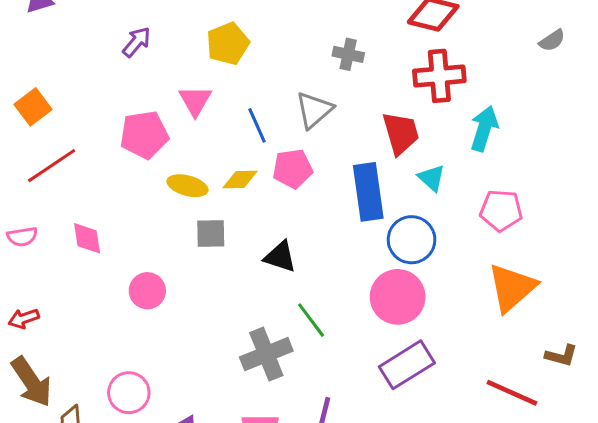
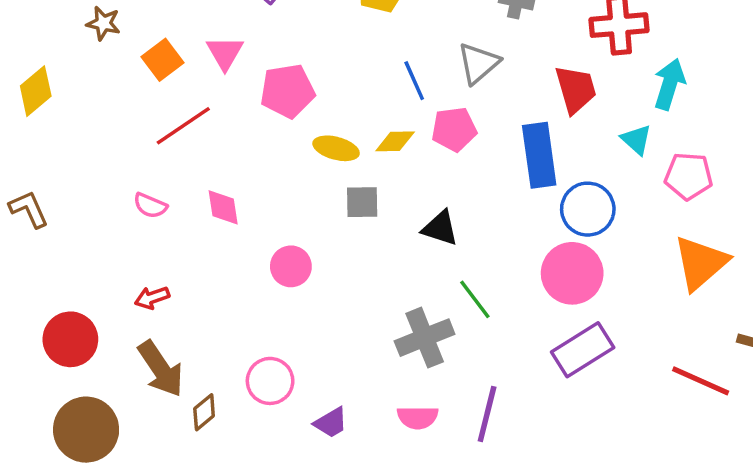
pink triangle: (195, 101) -> (225, 53), moved
cyan triangle: (432, 178) -> (636, 140), moved
pink semicircle: (22, 237) -> (150, 206), turned 32

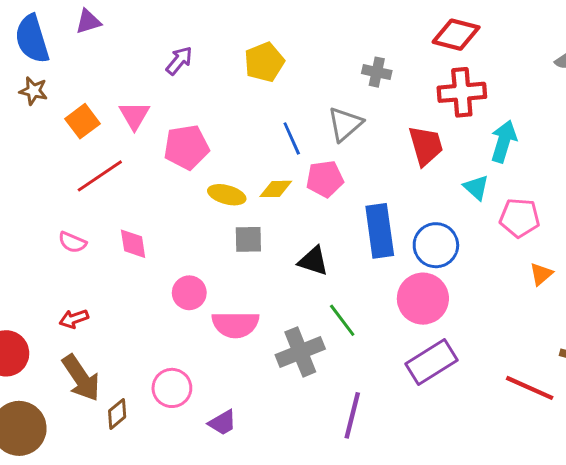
blue rectangle: (539, 155) -> (380, 231), moved
orange triangle: (701, 263) -> (541, 274), moved, size x0.5
pink semicircle: (418, 417) -> (235, 325), moved, size x1.4

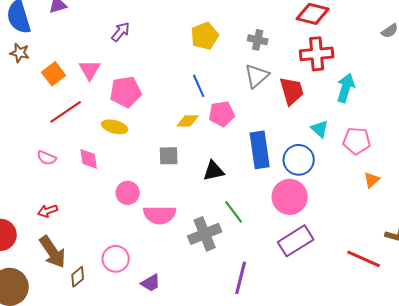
yellow pentagon: (264, 62) -> (205, 36), moved
gray triangle: (345, 124) -> (257, 76), moved
cyan triangle: (476, 188) -> (320, 129), moved
yellow ellipse: (227, 195) -> (115, 127), moved
black triangle: (313, 261) -> (214, 171), turned -30

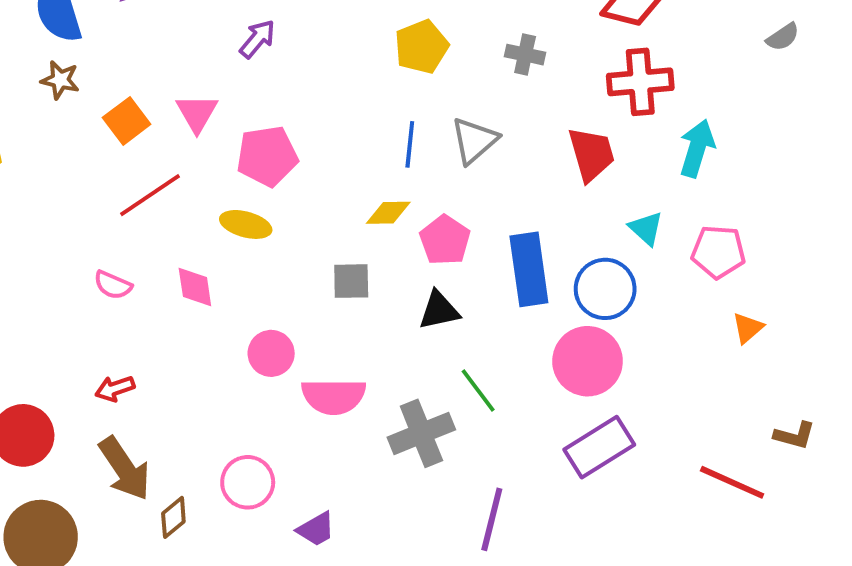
gray triangle: (257, 76) -> (474, 140), moved
blue line: (199, 86) -> (410, 144), turned 30
pink pentagon: (222, 114) -> (445, 240), moved, turned -30

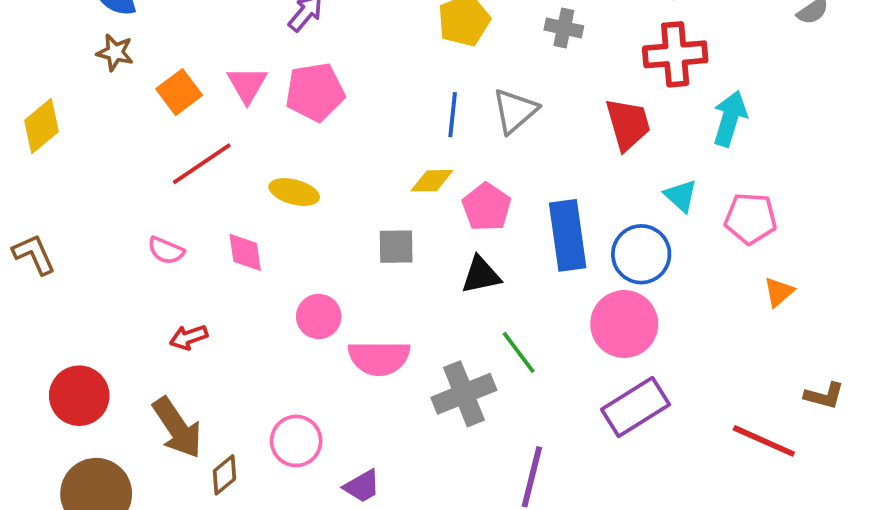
pink pentagon: (267, 156) -> (315, 92), moved
red arrow: (115, 389) -> (189, 337), moved

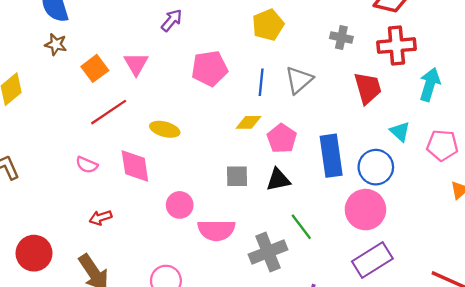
gray cross: (564, 28) -> (341, 38), moved
pink pentagon: (315, 92) -> (209, 68), moved
gray square: (396, 247) -> (237, 176), moved
pink diamond: (245, 252) -> (135, 166), size x1.4

